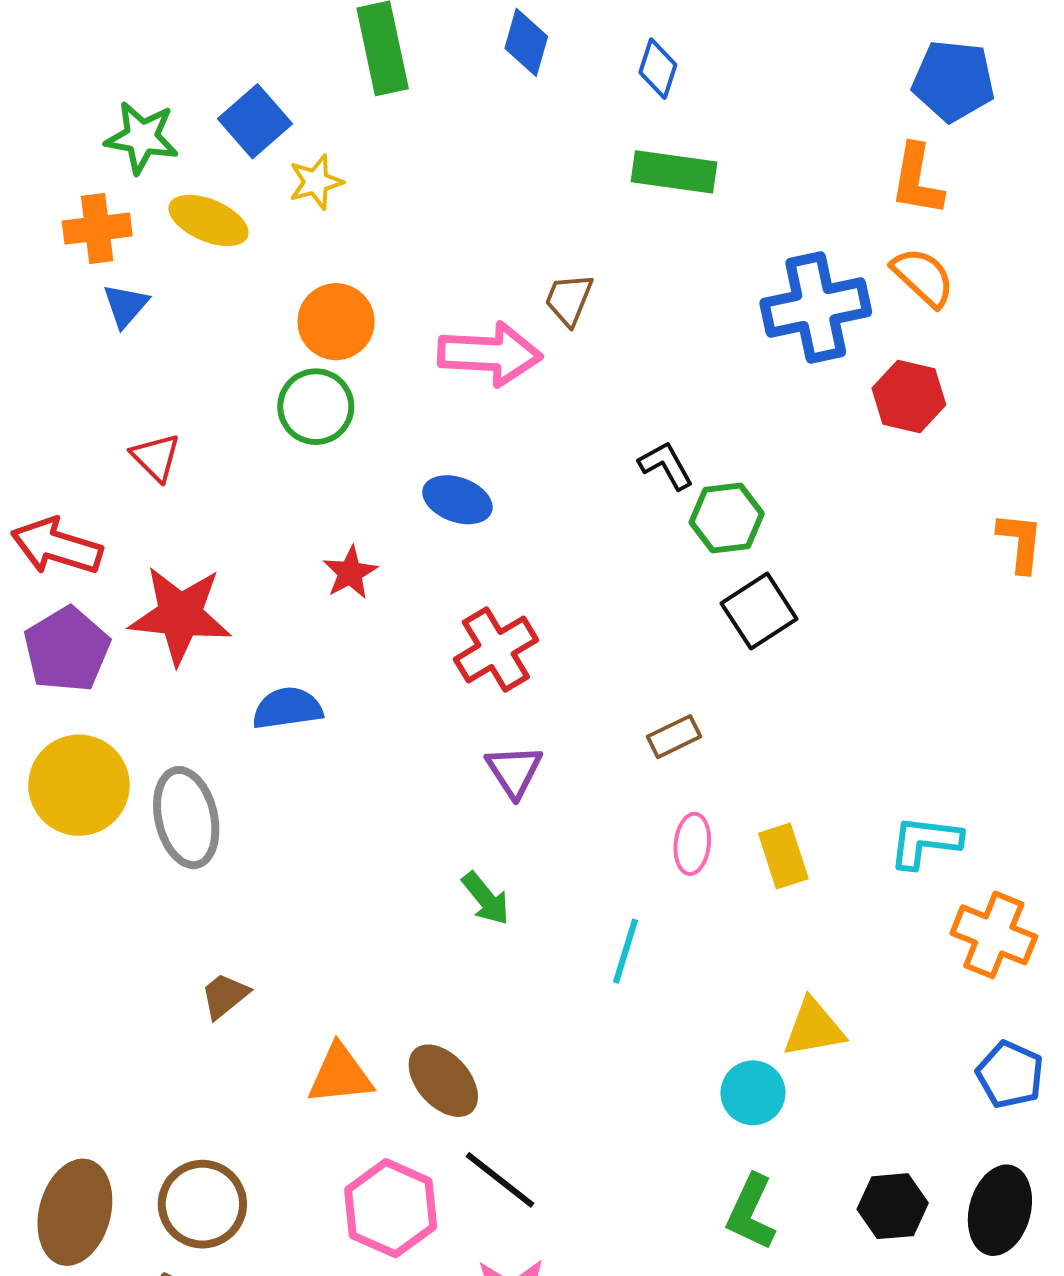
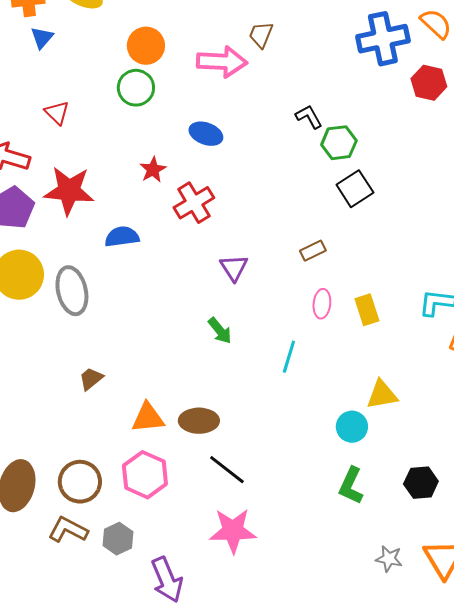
red cross: (496, 650) -> (194, 203), moved
brown ellipse: (443, 1081) -> (199, 421), turned -48
pink hexagon: (391, 1208) -> (145, 475), moved

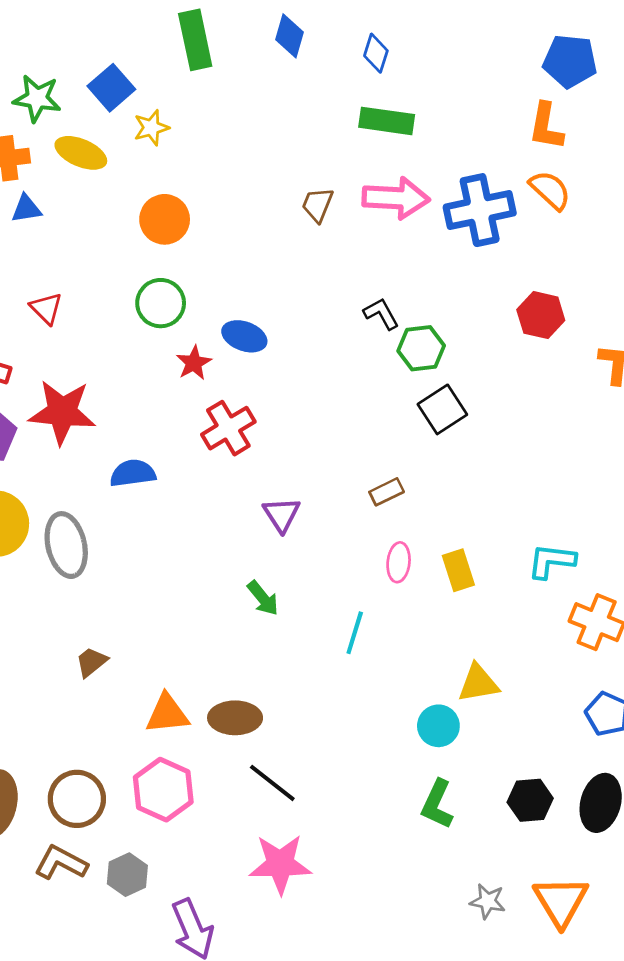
blue triangle: (42, 38) -> (26, 209), turned 40
pink arrow: (222, 62) -> (396, 198), moved
red hexagon: (429, 83) -> (541, 315), moved
green circle: (136, 88) -> (161, 303), moved
red star: (153, 170) -> (194, 363), moved

